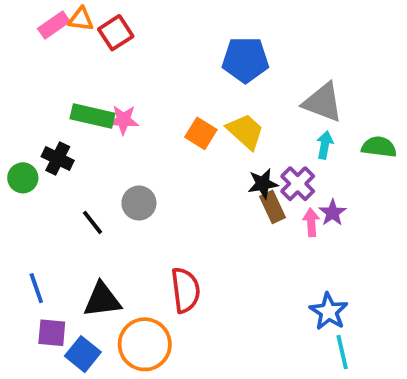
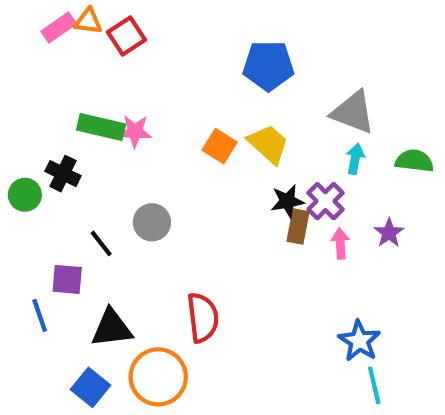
brown rectangle: (273, 207) -> (298, 227), turned 36
purple star: (333, 213) -> (389, 233), moved
purple square: (52, 333) -> (67, 279), moved

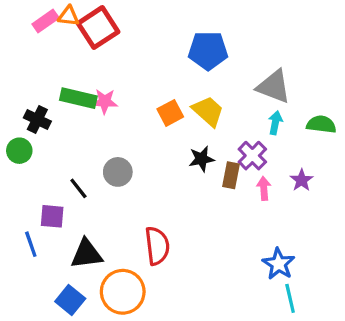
red square: (126, 36) -> (98, 28), size x1.4
orange square: (220, 146) -> (170, 113), turned 30
black cross: (63, 174) -> (37, 119), moved
black star: (287, 201) -> (201, 159), moved

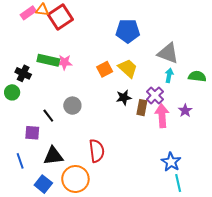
pink arrow: (264, 188) -> (162, 116), size x1.6
blue line: (31, 244) -> (20, 161), moved

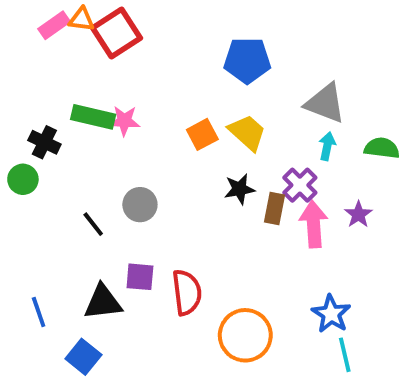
purple square: (32, 133) -> (140, 277), moved
orange circle: (75, 179) -> (245, 335), moved

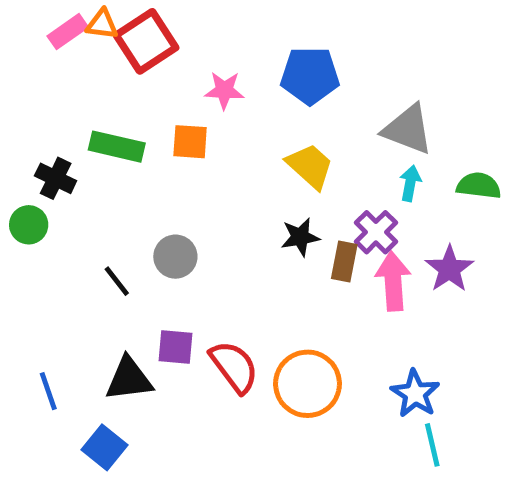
pink star: (124, 121) -> (224, 90), moved
orange square: (202, 134) -> (190, 142), moved, turned 32
purple star: (358, 214) -> (449, 269), size x1.4
red semicircle: (187, 292) -> (234, 367), turned -30
orange circle: (245, 335) -> (308, 384), moved

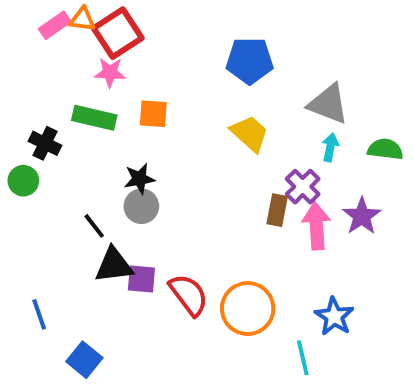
pink star: (224, 90) -> (110, 72), moved
black star: (300, 237) -> (139, 179), moved
black triangle: (129, 379) -> (114, 265), moved
cyan line: (432, 445) -> (303, 358), moved

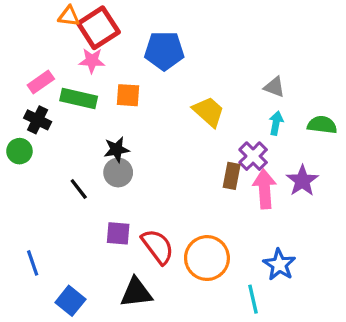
pink rectangle: (55, 25) -> (41, 82), moved
blue pentagon: (250, 61) -> (164, 51), moved
gray triangle: (328, 104) -> (274, 87), size x0.6
black triangle: (114, 265) -> (136, 293), moved

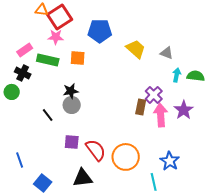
yellow trapezoid: (209, 112) -> (136, 49), moved
cyan arrow: (276, 123) -> (177, 75), moved

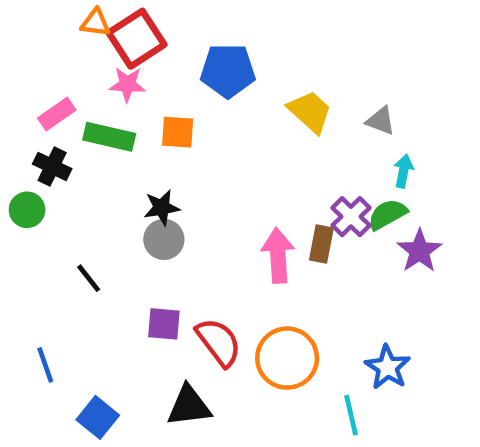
green semicircle: (196, 76) -> (387, 214), moved, turned -36
black line: (48, 115) -> (89, 278), moved
pink arrow: (161, 115) -> (278, 255), moved

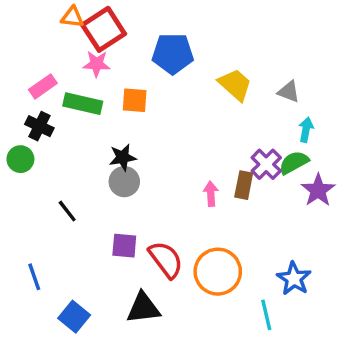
pink arrow: (278, 255) -> (211, 194), size x0.6

